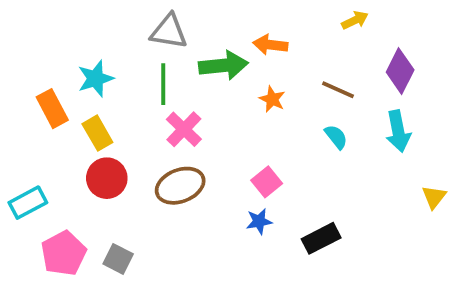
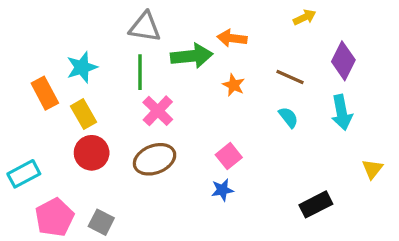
black rectangle: (321, 238) -> (316, 204), moved

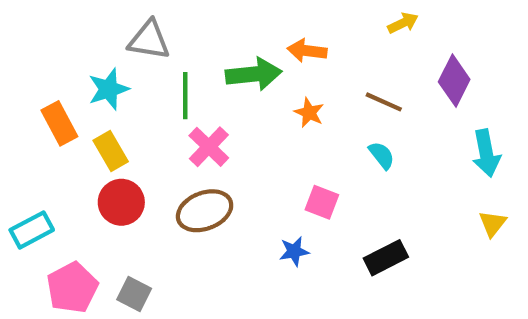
gray triangle: (145, 27) -> (149, 40), moved
cyan arrow: (342, 112) -> (486, 153), moved
pink square: (229, 156) -> (322, 202), moved, turned -30
black rectangle: (316, 204) -> (386, 258), moved

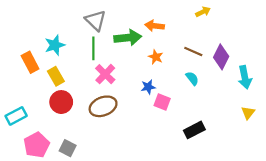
gray triangle: (149, 40) -> (96, 20), moved, turned 35
purple diamond: (454, 81) -> (221, 57), moved
blue star: (294, 251) -> (148, 87), moved

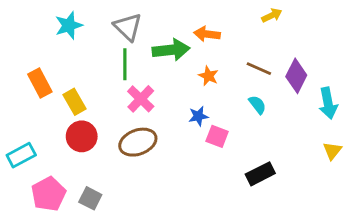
cyan star: (55, 45) -> (69, 25), moved

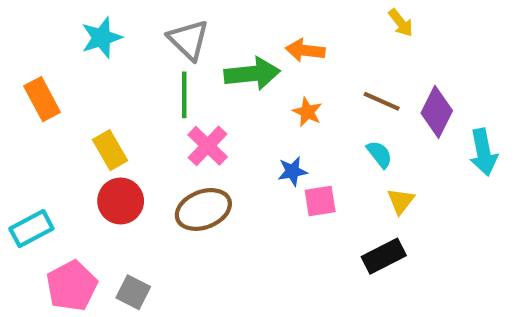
yellow arrow: (272, 15) -> (401, 23), turned 78
orange rectangle: (40, 83) -> (42, 99), moved
pink square: (217, 136) -> (320, 201), turned -30
yellow triangle: (332, 151) -> (401, 201), moved

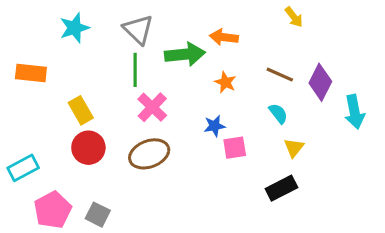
orange rectangle: (42, 99) -> (31, 73), turned -56

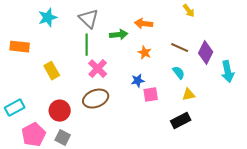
green arrow: (185, 54) -> (119, 35), size x0.7
red circle: (88, 148) -> (60, 111), moved
yellow triangle: (294, 148) -> (189, 95), turned 40

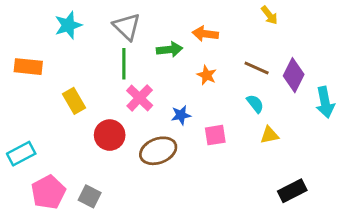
blue star: (138, 81) -> (181, 115), moved
brown ellipse: (96, 99) -> (158, 151), moved
red circle: (60, 111) -> (110, 135), moved
black rectangle: (181, 121) -> (292, 191), moved

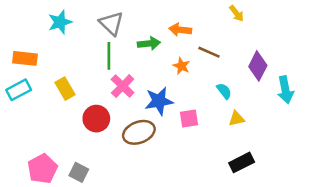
brown line: (257, 68) -> (209, 52), moved
blue star: (181, 115) -> (159, 101), size x1.6
cyan rectangle: (21, 154) -> (19, 90), moved
black rectangle: (292, 191) -> (242, 162), moved

